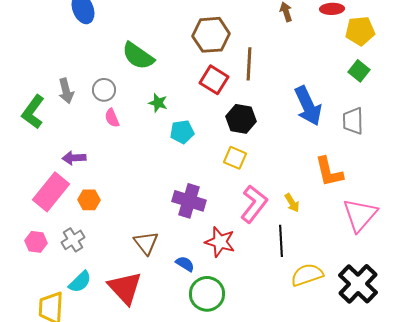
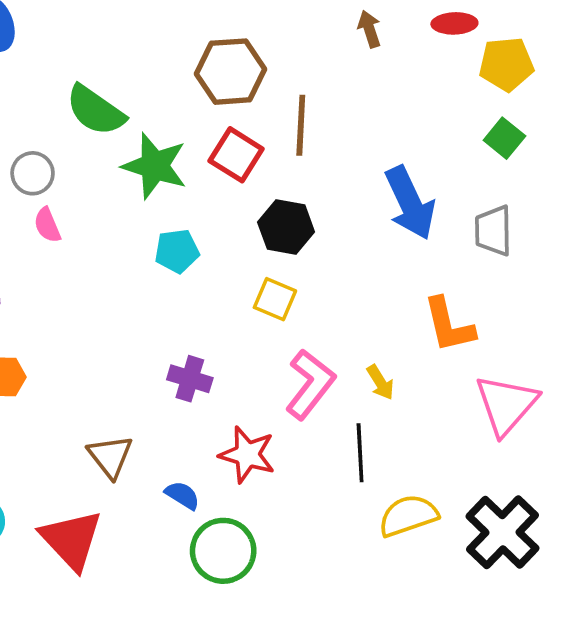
green star: (158, 103) -> (155, 166), moved, size x1.8
purple cross: (189, 201) -> (190, 379), size x0.7

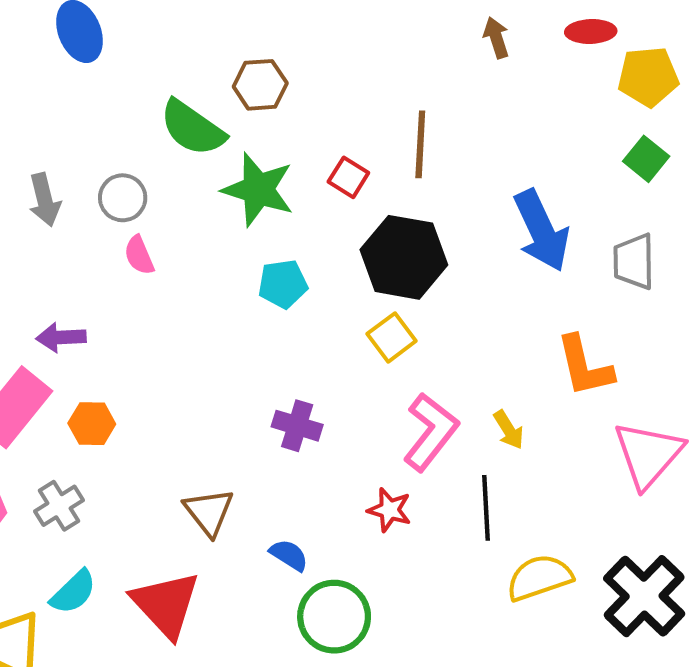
brown hexagon: (231, 72) -> (260, 85), moved, size x0.7
red square: (236, 155) -> (348, 177), size x0.7
black hexagon: (286, 227) -> (404, 257), size x1.4
yellow square: (275, 299) -> (392, 337), turned 30
red star: (247, 455) -> (390, 510), moved, size x0.7

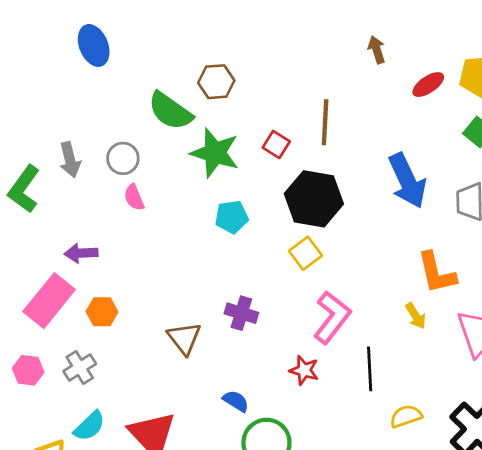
red ellipse: (591, 31) -> (428, 85), moved, turned -32
yellow arrow: (509, 430) -> (416, 316), moved
brown triangle: (209, 512) -> (184, 338), moved
yellow semicircle: (539, 578) -> (406, 416), size x0.7

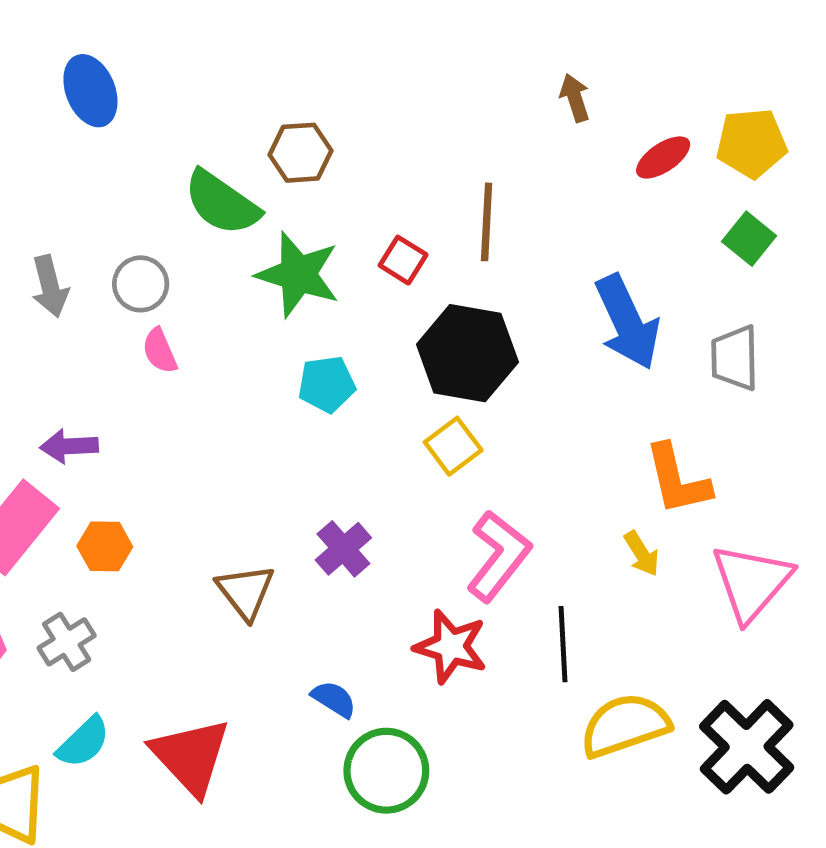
purple cross: (241, 313) -> (343, 549), turned 32
red star: (304, 370) -> (451, 647), size x1.4
yellow semicircle: (406, 416) -> (625, 725), size x1.6

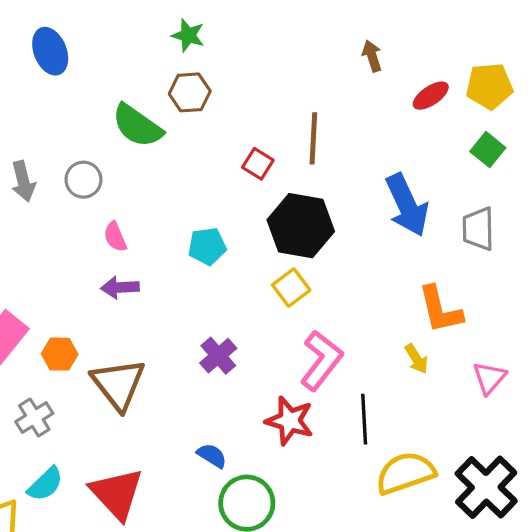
green star: (298, 274) -> (188, 35), moved, size x0.6
pink semicircle: (160, 351) -> (115, 237), moved
purple arrow: (69, 446) -> (120, 287), moved
pink triangle: (751, 582) -> (489, 378), size x0.6
brown triangle: (246, 592) -> (118, 384), moved, size x1.4

